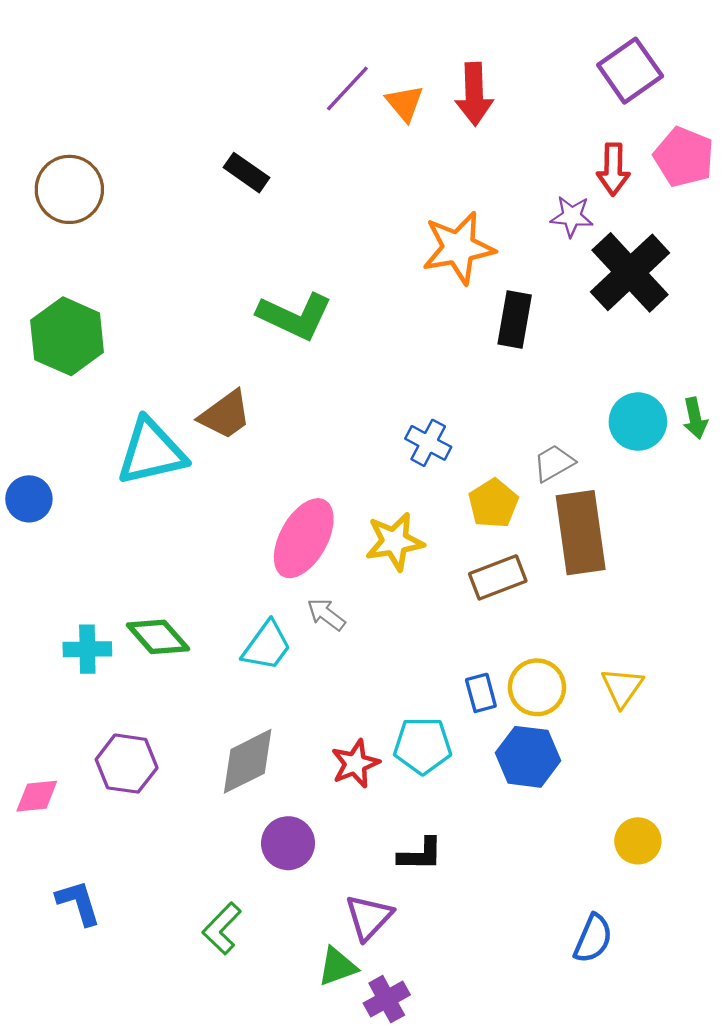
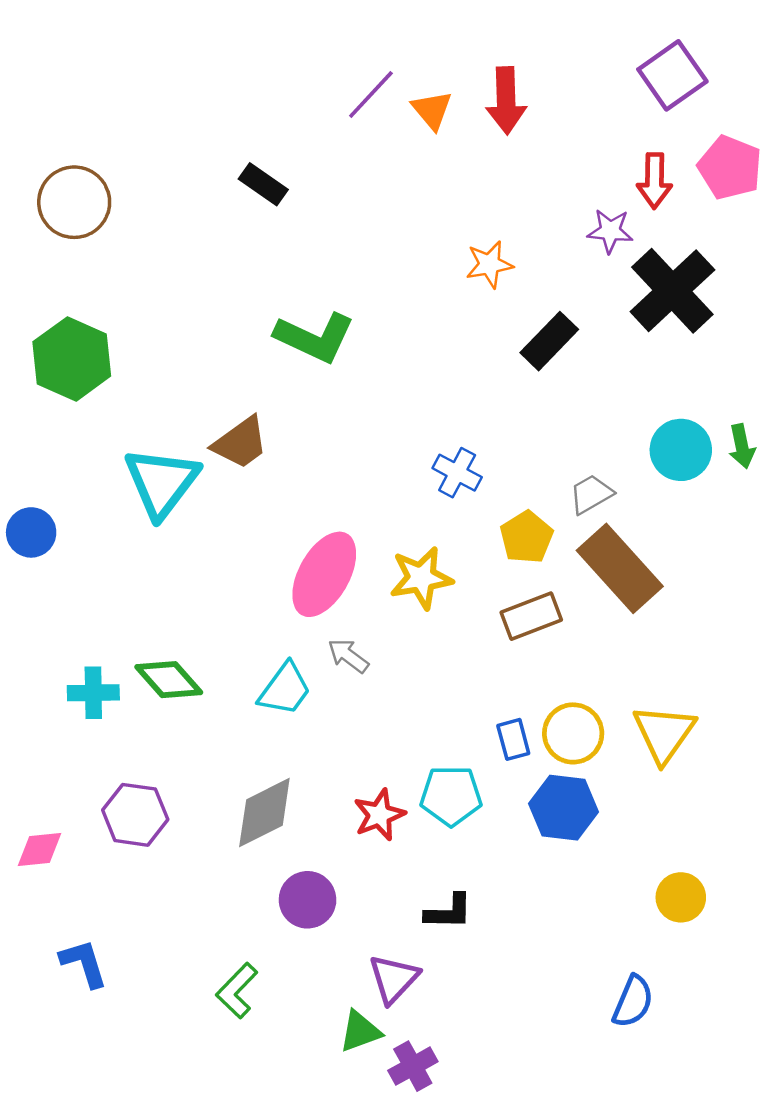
orange star: (458, 248) -> (489, 264), size x0.6
black rectangle: (515, 319) -> (549, 341), turned 34
cyan triangle: (151, 452) -> (162, 482), turned -40
brown rectangle: (581, 533) -> (620, 568), turned -34
yellow triangle: (622, 687) -> (664, 733), size x1.4

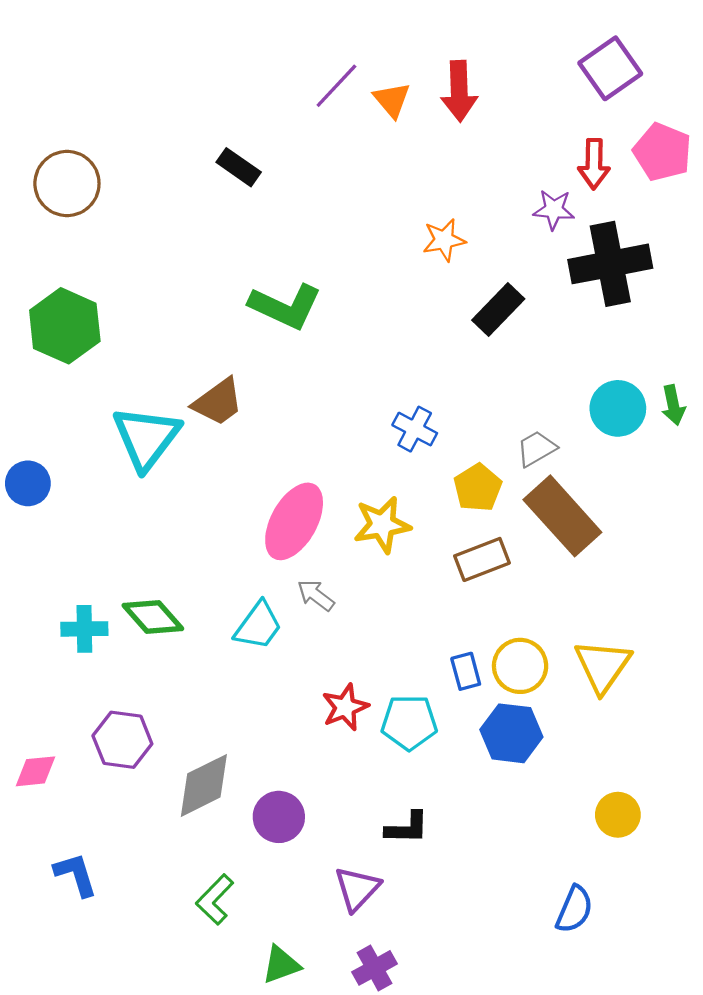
black cross: (672, 291) -> (610, 264), turned 32
gray diamond: (264, 812) -> (204, 785), moved
red star: (379, 815) -> (345, 707), moved
green triangle: (360, 1031) -> (281, 965), moved

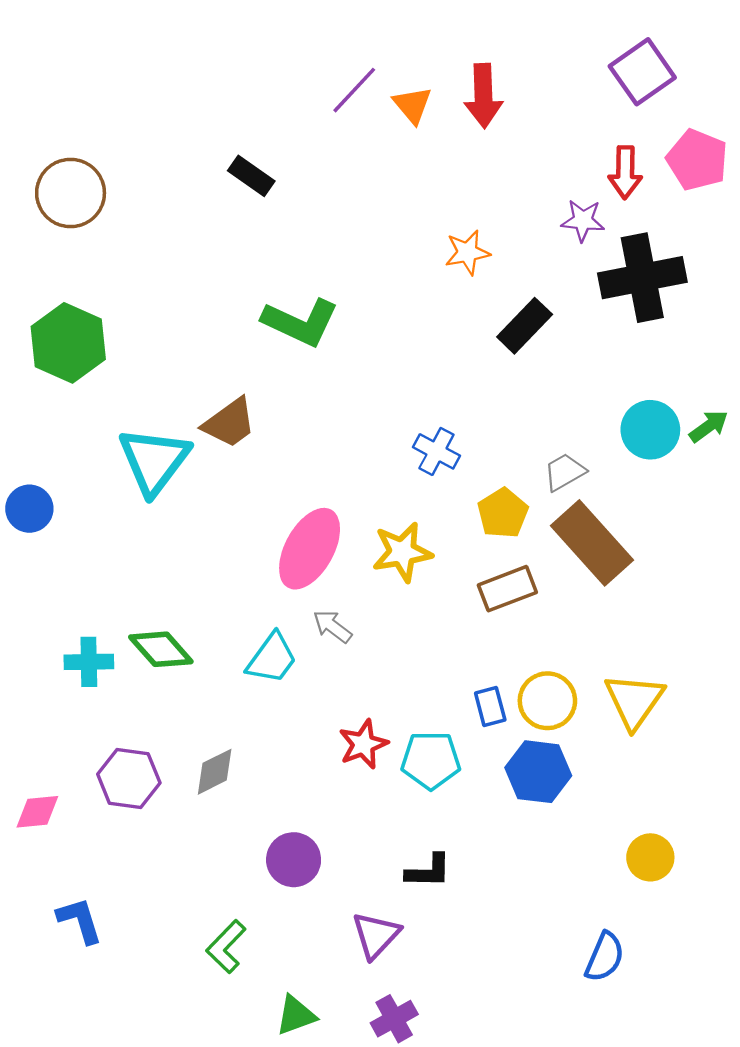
green arrow: (673, 405) -> (709, 426), turned -114
gray diamond: (204, 785) -> (215, 772), moved, size x0.7

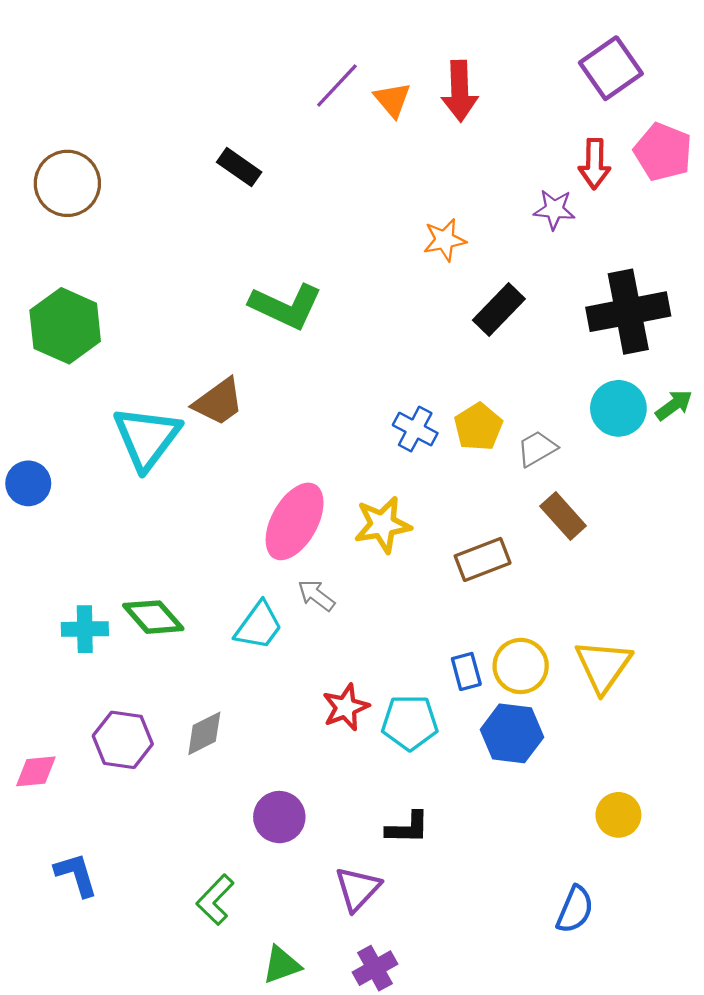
black cross: (642, 278) -> (628, 312), moved
yellow pentagon: (503, 513) -> (478, 427), moved
brown rectangle: (592, 543) -> (563, 516), size x0.6

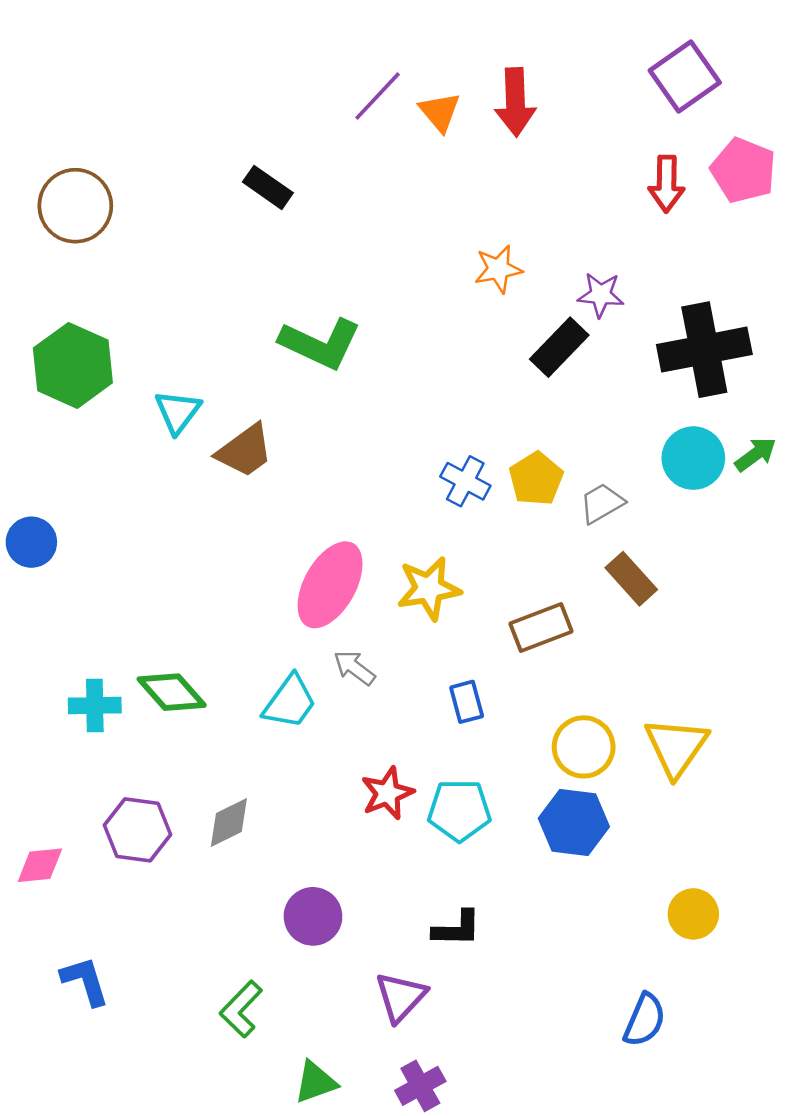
purple star: (554, 209) -> (601, 295), moved
cyan triangle: (147, 438) -> (178, 412), moved, size x0.6
blue rectangle: (466, 671) -> (467, 702), moved

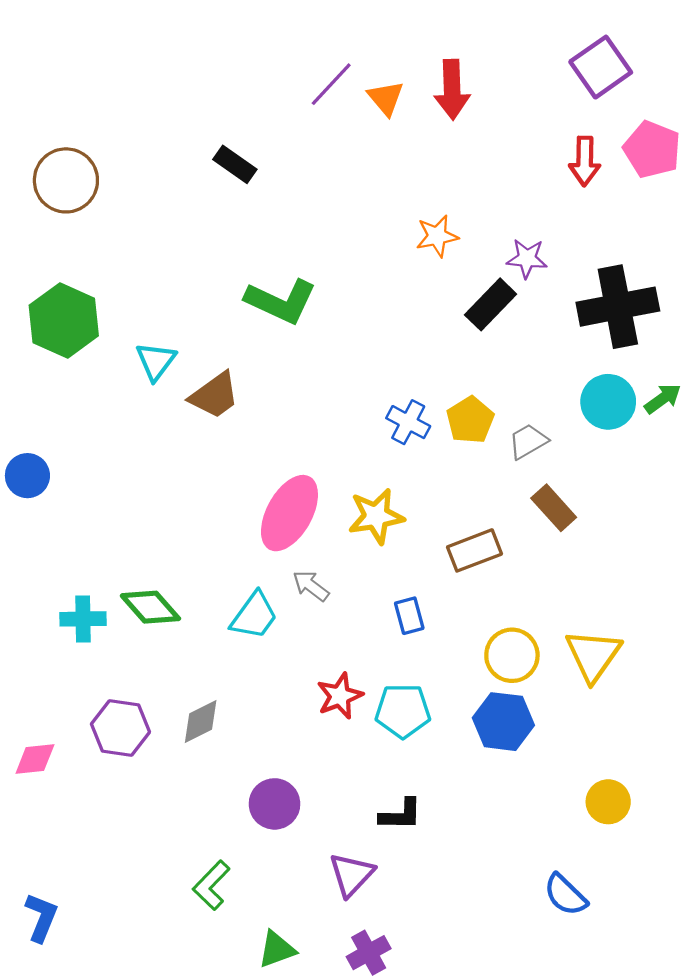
blue L-shape: (85, 981) -> (41, 917), moved, turned 39
blue semicircle: (645, 1020) -> (565, 895), turned 111

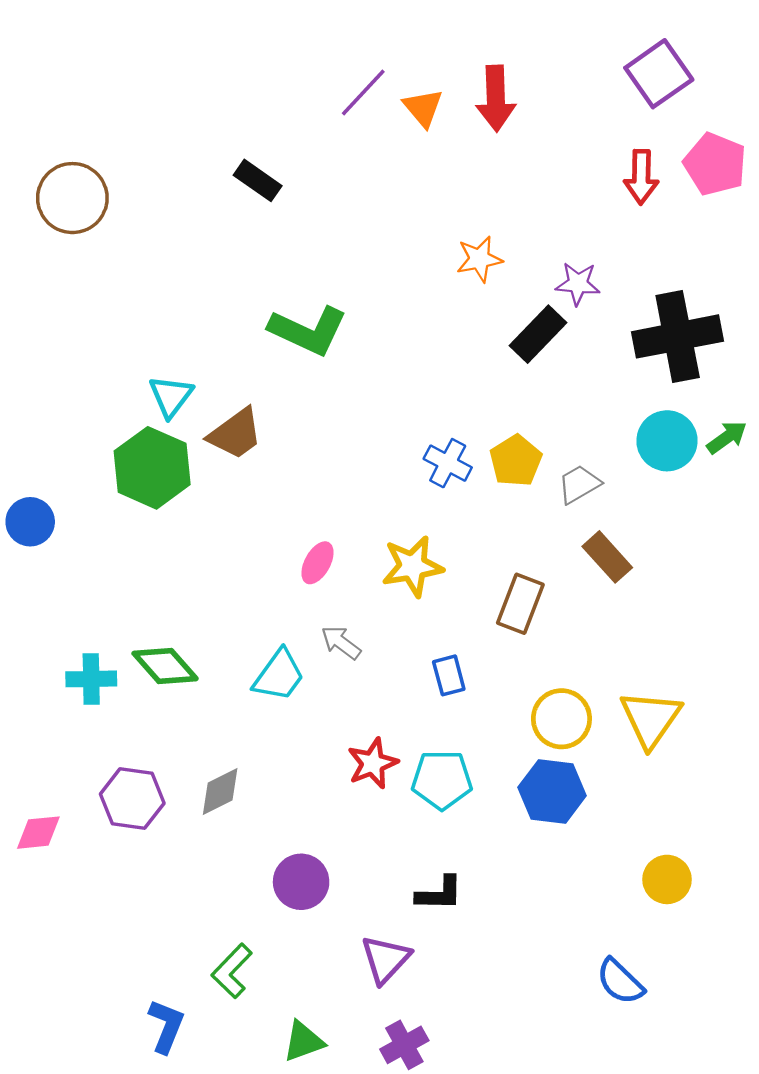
green hexagon: (64, 321) -> (152, 468), moved
pink ellipse: (289, 513) -> (318, 563), size x0.5
brown rectangle: (474, 550) -> (520, 604), turned -48
blue L-shape: (41, 917) -> (166, 1026), moved

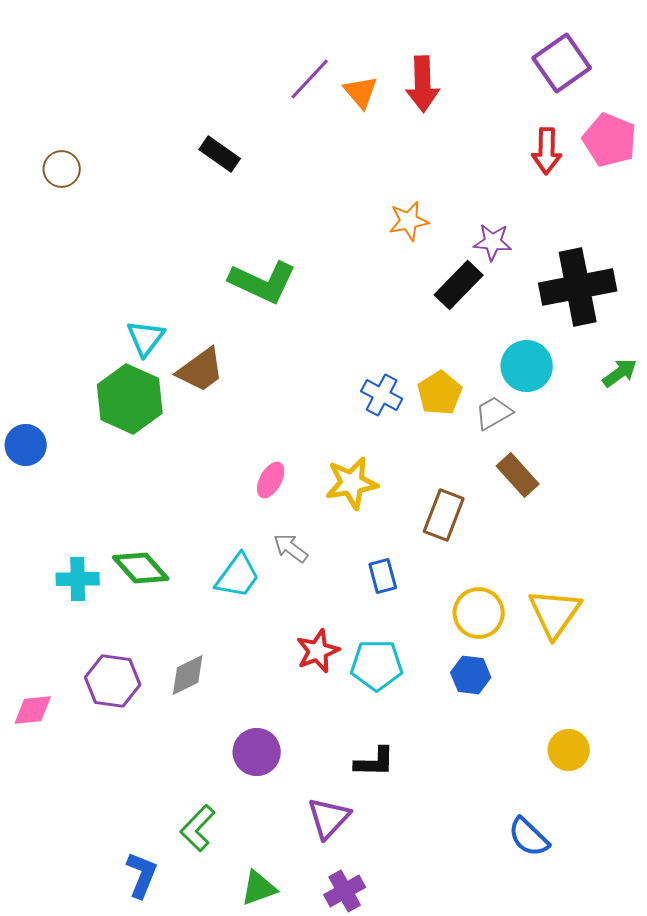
brown circle: (72, 198) -> (62, 169), size x0.6
cyan circle: (667, 441) -> (527, 366), moved
blue hexagon: (552, 791) -> (471, 675), size x0.7

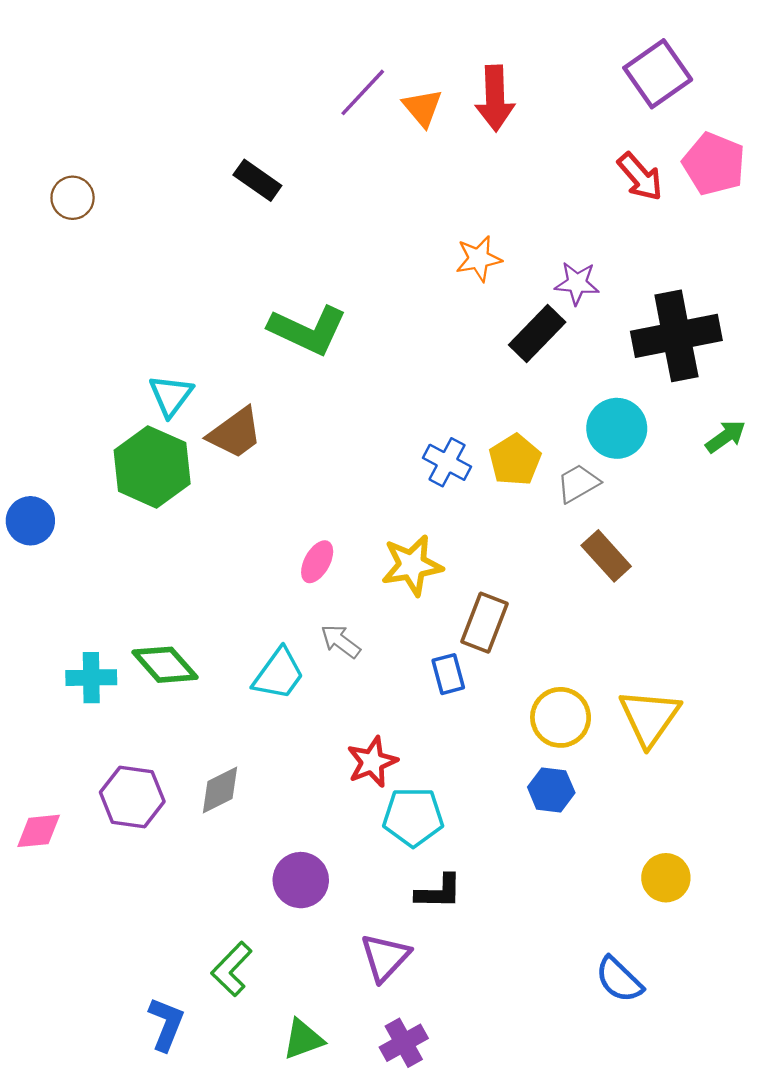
red arrow: (547, 151) -> (640, 177), turned -42
brown rectangle: (444, 515) -> (484, 623), moved
cyan pentagon: (377, 665) -> (413, 817), moved

